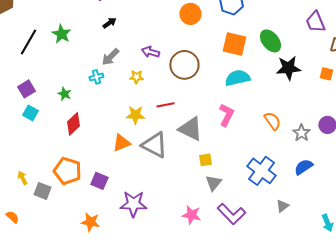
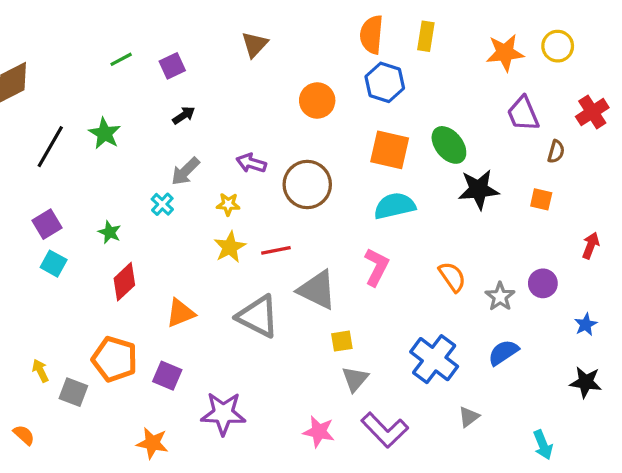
cyan cross: (96, 77) -> (162, 204), turned -32
yellow star: (135, 115) -> (230, 247), moved, turned -30
orange triangle: (121, 143) -> (180, 313), moved

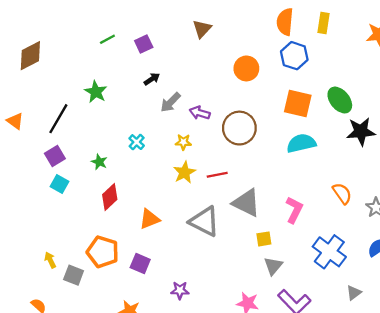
black line: (50, 147) -> (58, 119), moved
gray arrow: (185, 171) -> (170, 102), moved
pink L-shape: (376, 267) -> (294, 210), moved
purple star: (223, 413) -> (180, 290), size x0.6

